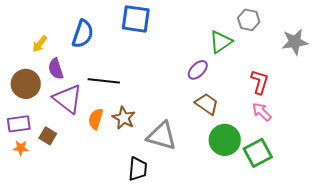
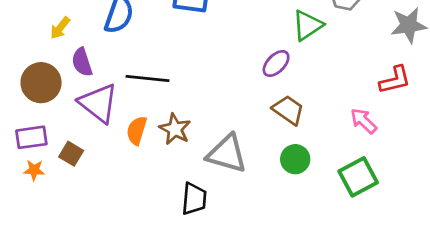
red L-shape: (260, 82) -> (395, 80), moved, turned 60
green circle: (225, 140) -> (295, 159), moved, size x0.7

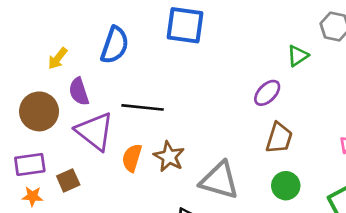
green triangle: (307, 25) -> (298, 56), size x0.7
brown trapezoid: (288, 110) -> (279, 138), turned 72
brown square: (71, 154) -> (68, 180), turned 35

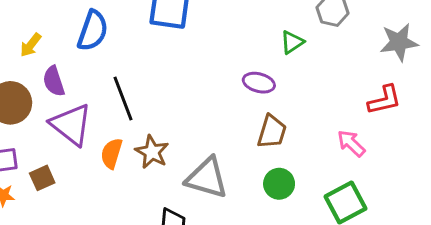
purple ellipse: (267, 93) -> (259, 83), turned 60
black line: (143, 107) -> (123, 99), turned 63

